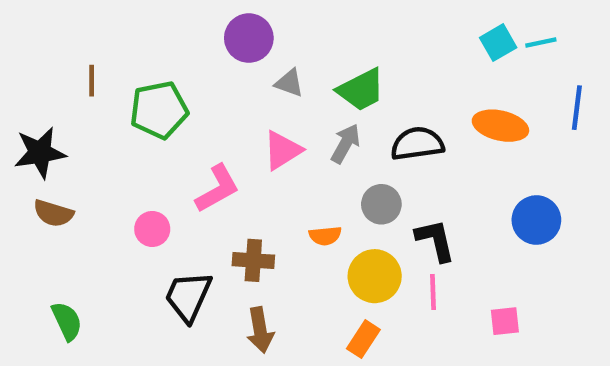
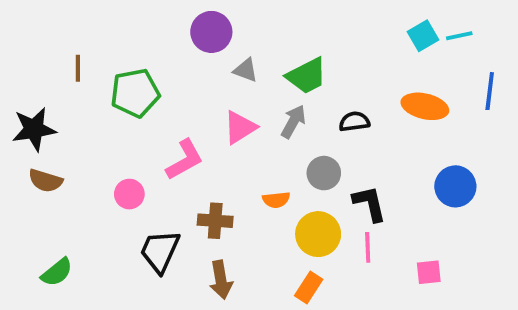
black semicircle: (417, 144) -> (354, 122), size x0.7
green semicircle: (67, 321) -> (57, 272), turned 76

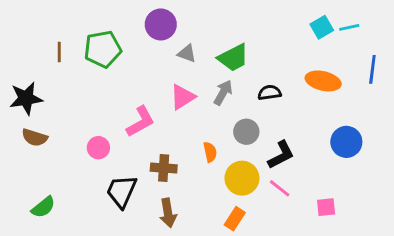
green pentagon: (135, 93) -> (103, 49), moved
orange semicircle: (276, 200) -> (210, 152), turned -96
black L-shape: (370, 204) -> (281, 155), turned 76
pink line: (368, 247) -> (280, 188), turned -50

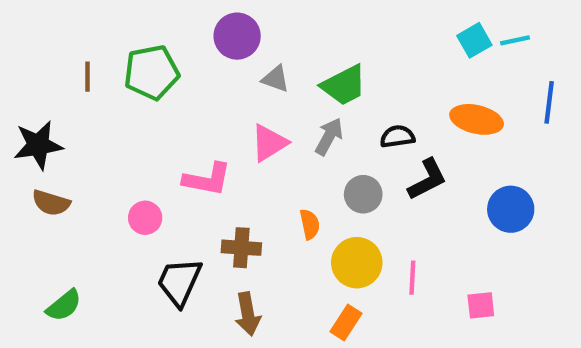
pink L-shape: (140, 122) -> (207, 179), turned 40
black L-shape: (281, 155) -> (427, 179), moved
pink line: (280, 188) -> (412, 278), turned 55

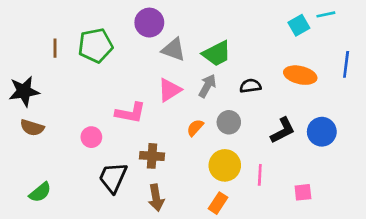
cyan line: (515, 40) -> (326, 14), moved
gray triangle: (276, 79) -> (174, 49), size x1.4
black L-shape: (427, 179) -> (283, 130), moved
orange semicircle: (310, 224) -> (195, 128), moved, turned -126

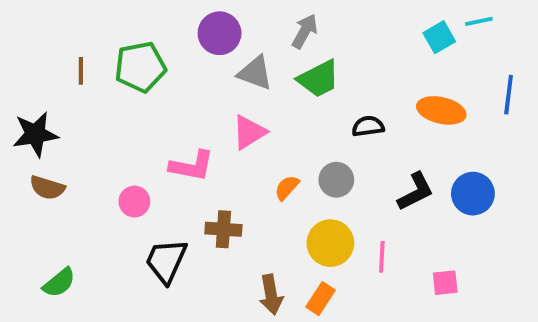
gray arrow: (207, 86) -> (305, 31), moved
brown arrow: (156, 198) -> (271, 295), moved

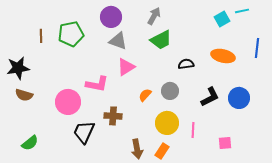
gray triangle: (255, 73) -> (118, 41), moved
pink circle: (134, 202) -> (68, 102), size x1.6

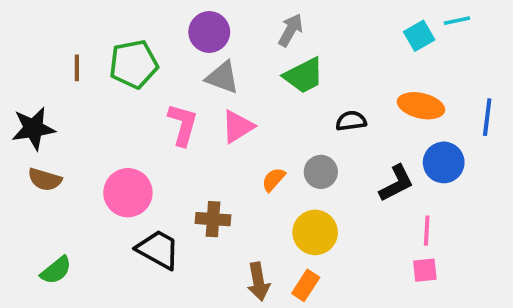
blue line: (257, 48) -> (487, 117), moved
pink L-shape: (97, 84) -> (183, 125), moved, turned -85
blue circle: (239, 98) -> (444, 162), moved
pink line: (193, 130) -> (427, 231), moved
black trapezoid: (84, 132) -> (158, 249), turned 95

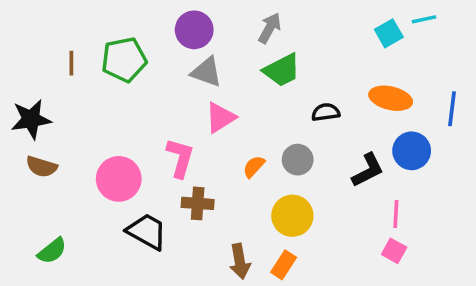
pink L-shape: (183, 125) -> (180, 158), moved
pink square: (425, 270) -> (394, 251), turned 35

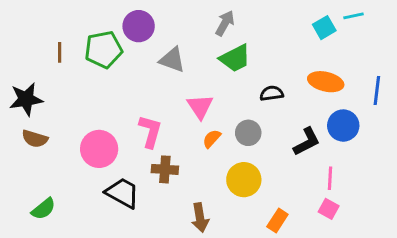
purple circle: (194, 30) -> (139, 26), moved
pink triangle: (220, 118) -> (200, 107), moved, turned -32
orange rectangle: (284, 265) -> (277, 221), moved

